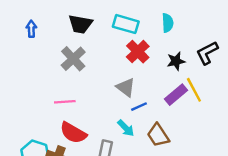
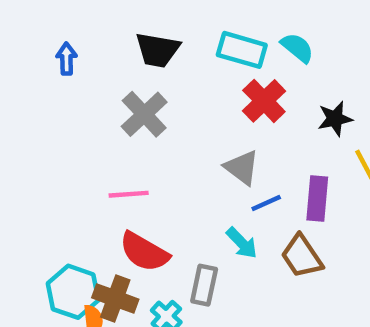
cyan semicircle: (168, 23) -> (297, 48), moved, turned -48
purple rectangle: (176, 95) -> (317, 199), moved, turned -45

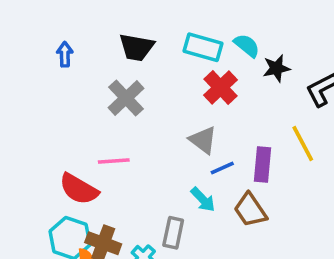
black star: (335, 119) -> (276, 68), moved
red semicircle: (144, 252) -> (79, 189), moved

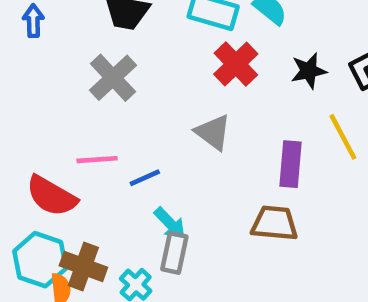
black star: (276, 68) -> (309, 71), moved
blue line: (222, 168) -> (145, 178), moved
cyan arrow: (203, 200) -> (170, 223), moved
brown trapezoid: (250, 210) -> (275, 223), turned 129

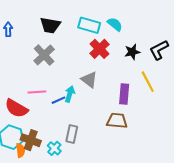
cyan arrow: (170, 223) -> (70, 94), moved, turned -119

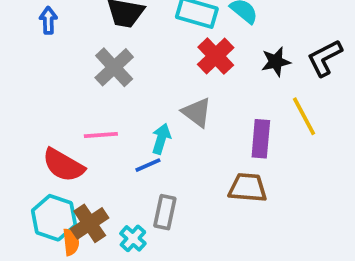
blue line: (58, 100) -> (148, 165), moved
brown cross: (31, 140) -> (90, 223), turned 36

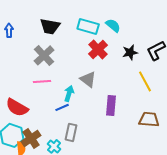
pink line: (101, 135) -> (42, 81), moved
purple rectangle: (261, 139) -> (111, 105), moved
brown trapezoid: (248, 188) -> (149, 119), moved

